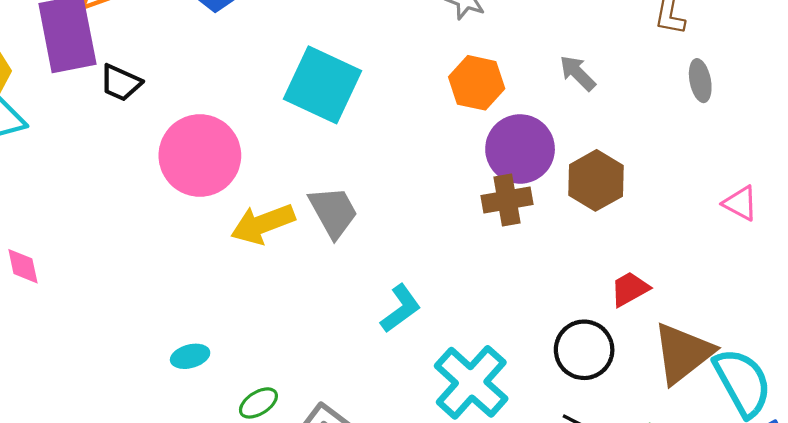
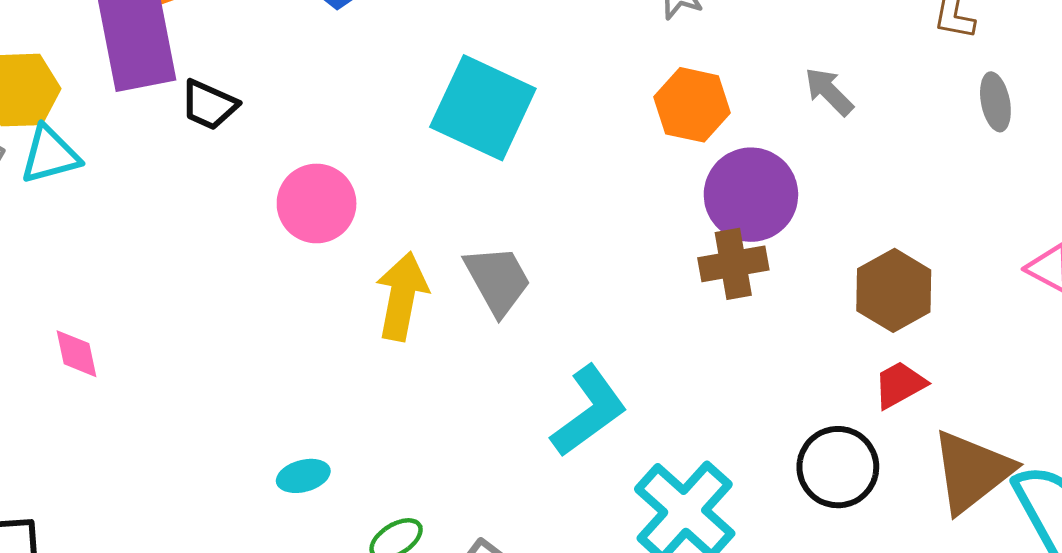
pink circle: (200, 156) -> (317, 203), size x0.7
brown hexagon: (596, 180) -> (894, 290), moved
yellow arrow: (263, 224) -> (402, 296), turned 122
cyan L-shape: (401, 309) -> (589, 411), size x1.4

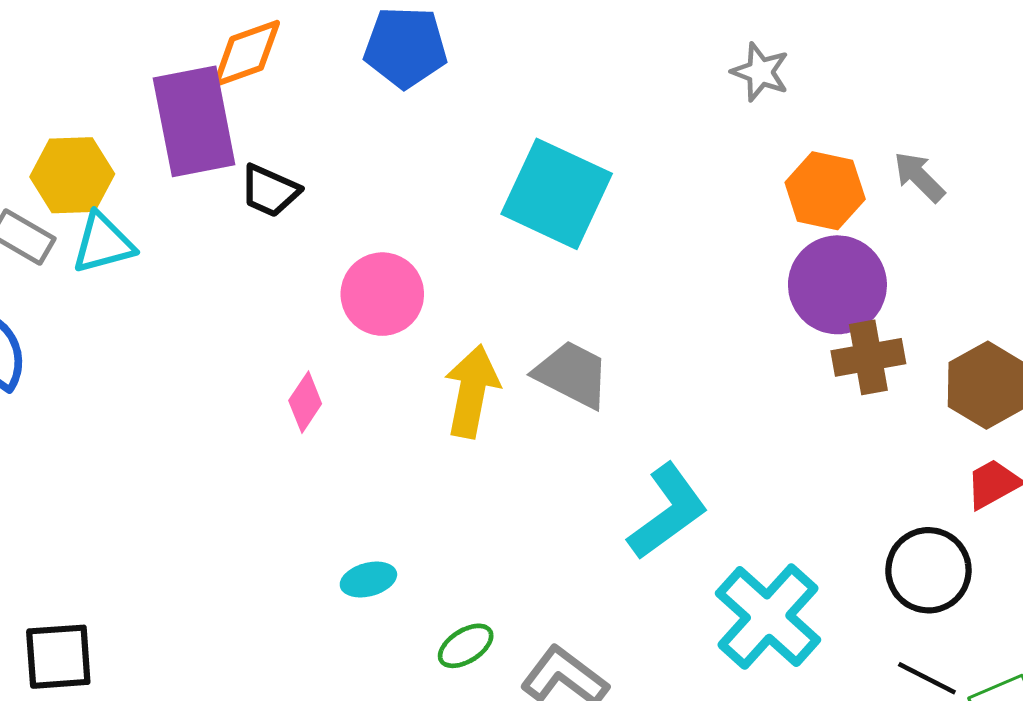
orange hexagon: (692, 105) -> (825, 191), moved
brown cross: (733, 264) -> (868, 357), moved
gray trapezoid: (498, 280) -> (572, 374), turned -34
pink diamond: (76, 354) -> (305, 402), moved, turned 46

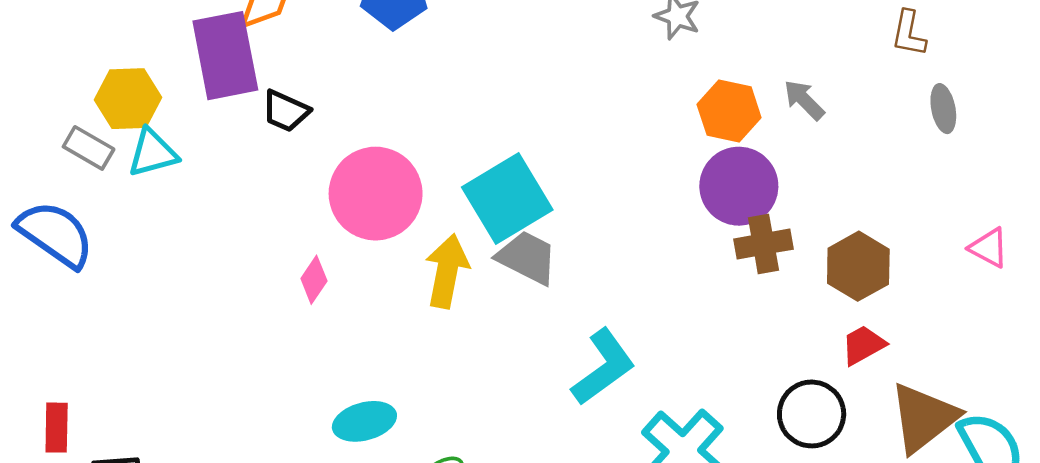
cyan square: (557, 194) -> (507, 198), moved, turned 34
pink circle: (382, 294) -> (376, 194), size x1.4
cyan ellipse: (368, 580) -> (364, 421), size x1.4

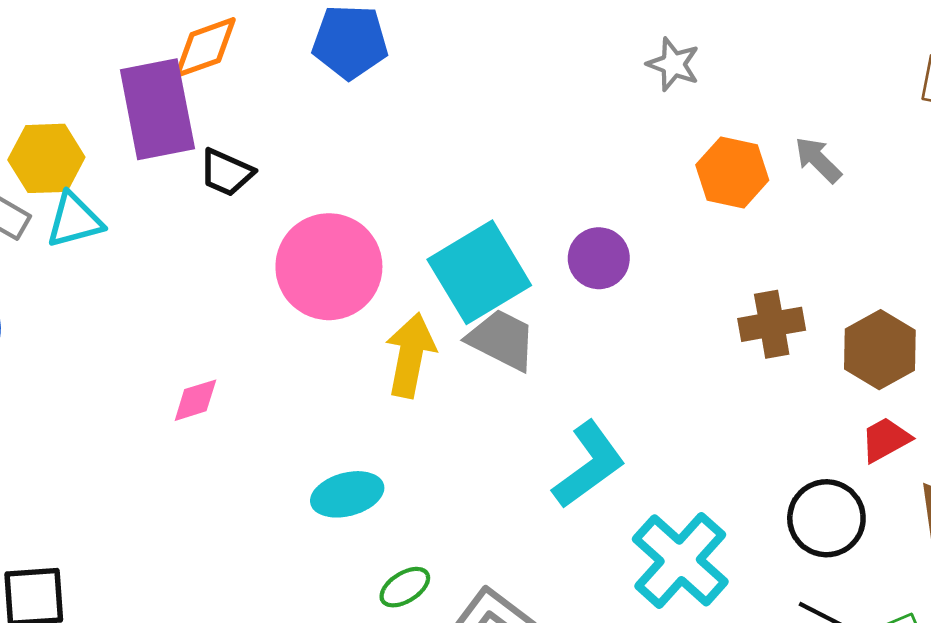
purple circle: (739, 186) -> (599, 258), moved, size x0.7
pink diamond: (314, 280) -> (195, 400), moved, turned 39
cyan ellipse: (364, 421) -> (347, 494), moved

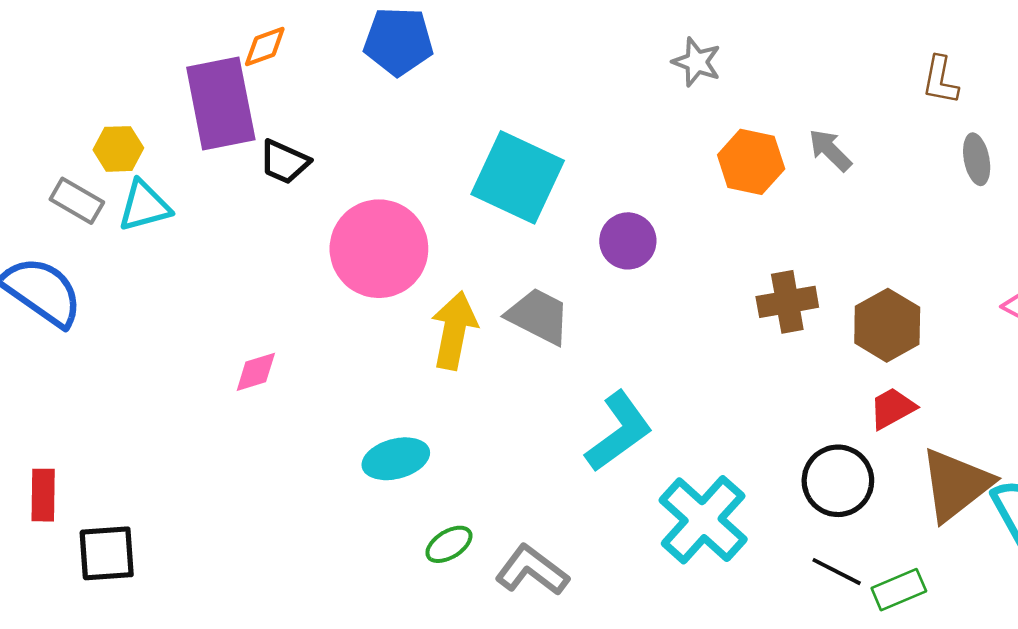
orange diamond: (205, 47) -> (265, 46), size x0.7
yellow hexagon: (46, 158) -> (118, 149), size x0.7
cyan square: (479, 272) -> (518, 177), moved, turned -34

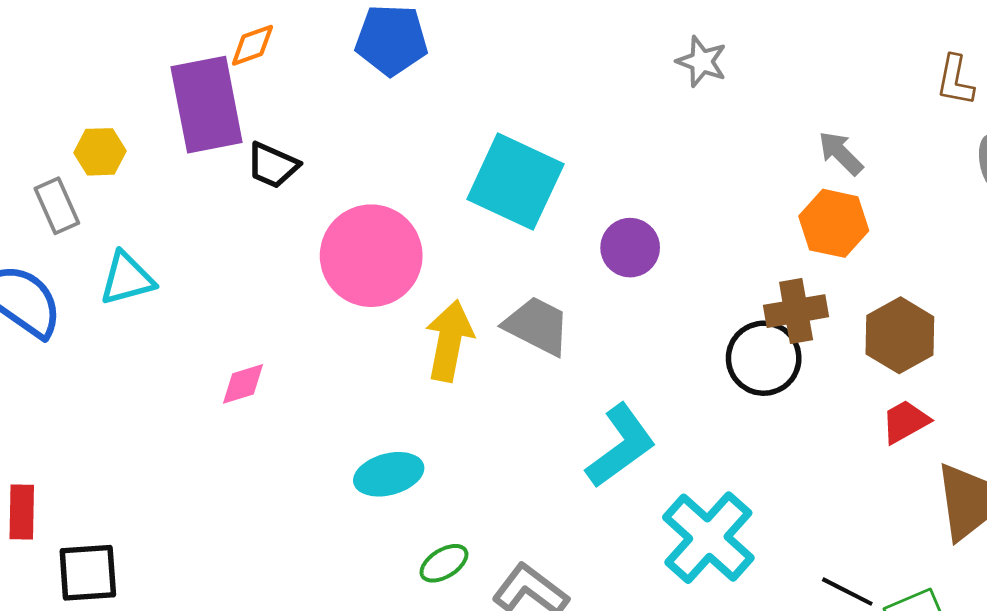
orange hexagon: (751, 162) -> (834, 223), moved
gray rectangle: (77, 201) -> (57, 206), turned 36
cyan triangle: (144, 206) -> (127, 279), moved
black circle: (838, 481) -> (764, 358), moved

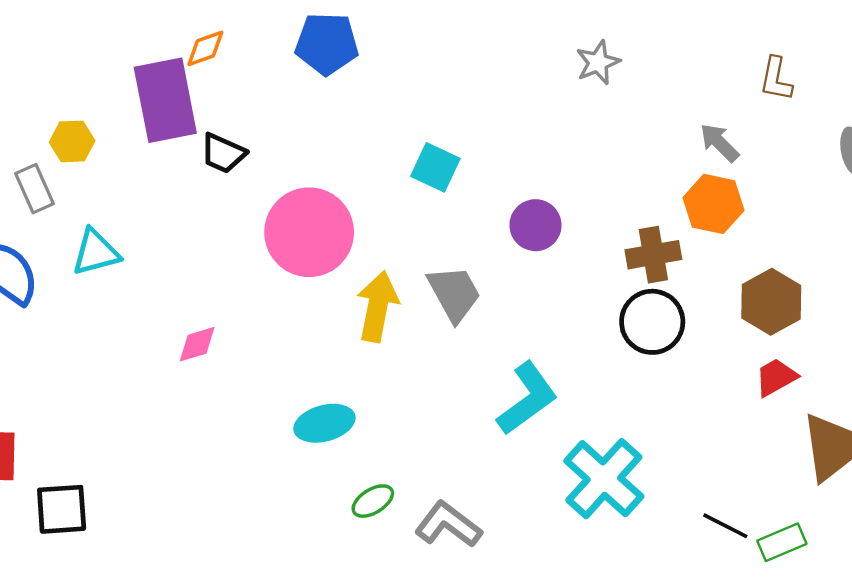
gray star: (702, 61) -> (598, 62), turned 30
brown L-shape: (955, 80) -> (776, 79), moved
cyan square: (515, 182) -> (435, 167), size x0.6
brown cross: (796, 311) -> (653, 255), moved
gray trapezoid: (537, 326) -> (454, 294), turned 34

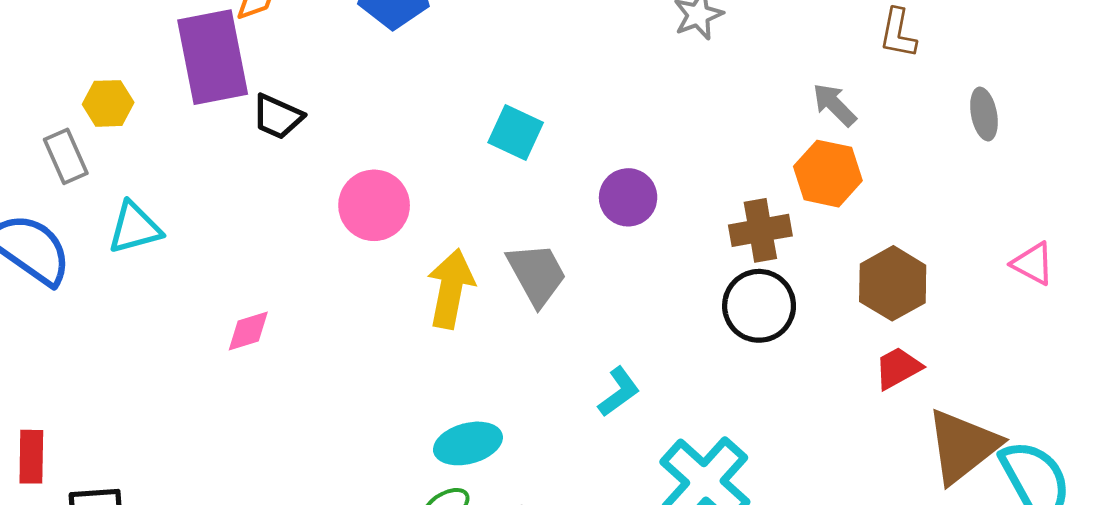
pink circle: (309, 232) -> (374, 205), size x0.7
cyan L-shape: (527, 398) -> (619, 392), size x0.6
cyan ellipse: (324, 423) -> (468, 443), moved

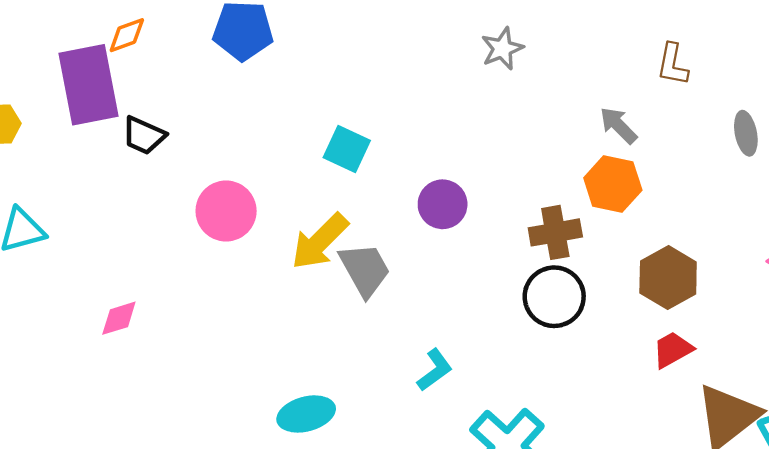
yellow arrow: (451, 289) -> (320, 241), moved, turned -146

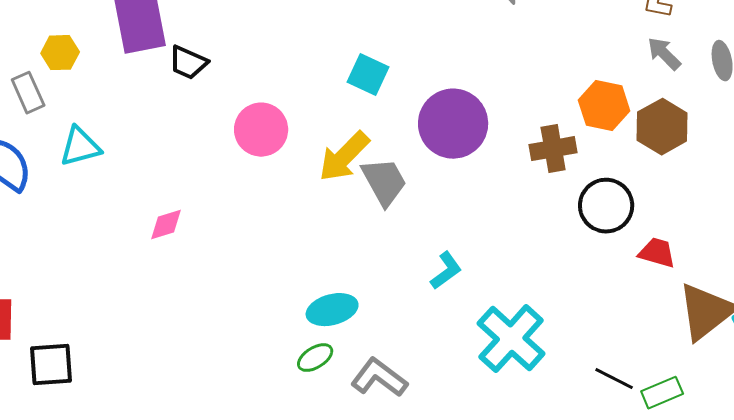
gray arrow: (618, 125) -> (664, 54), moved
purple circle: (443, 204) -> (453, 124), size x1.6
brown hexagon: (668, 278) -> (662, 127), moved
black circle: (554, 297) -> (606, 206), moved
red trapezoid: (673, 350) -> (657, 253), turned 45

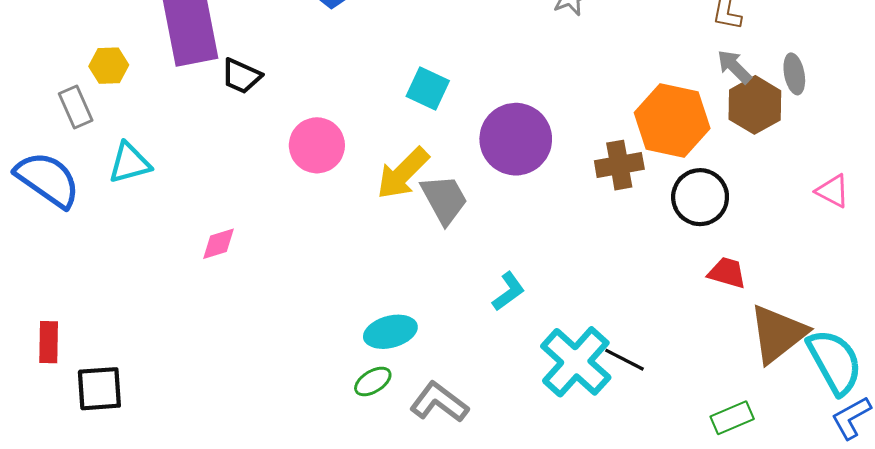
orange hexagon: (604, 106) -> (672, 121), size x1.4
brown hexagon: (662, 127) -> (755, 105), moved
black circle: (606, 206) -> (700, 197), moved
black line: (614, 379) -> (624, 360), moved

